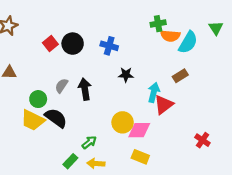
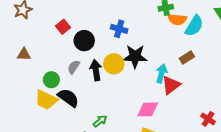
black circle: (73, 44) -> (84, 41), moved
black star: (126, 75) -> (135, 56), size x1.6
yellow circle: (123, 122) -> (114, 64), moved

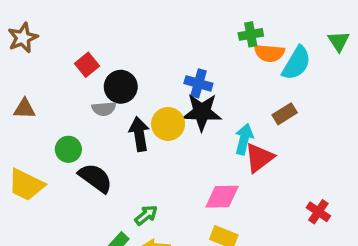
blue cross: (119, 29) -> (198, 83), moved
gray semicircle: (74, 67) -> (104, 109), moved, turned -128
yellow trapezoid: (46, 100) -> (26, 185), moved

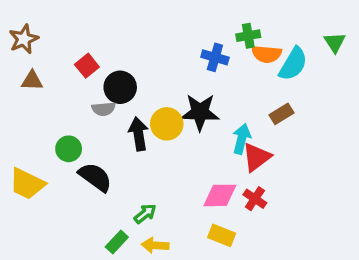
blue cross: (198, 83) -> (215, 57), moved
brown triangle: (24, 109) -> (32, 81), moved
red cross: (318, 212) -> (255, 199), moved

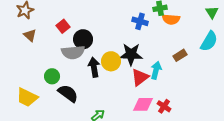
cyan semicircle: (293, 64) -> (209, 41), moved
brown triangle: (32, 81) -> (30, 35), turned 40
gray semicircle: (104, 109) -> (73, 52), size x1.6
red triangle: (257, 157) -> (140, 77), moved

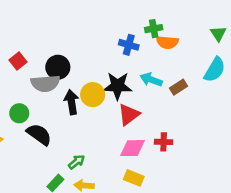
red square: (63, 26) -> (18, 61), moved
cyan arrow: (156, 70) -> (151, 80), moved, turned -84
red cross: (164, 106) -> (164, 142), moved, turned -32

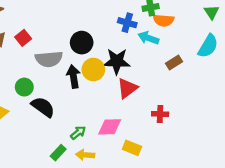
black circle: (58, 67) -> (82, 43), moved
cyan arrow: (151, 80) -> (148, 38), moved
pink diamond: (132, 148) -> (110, 127), moved

